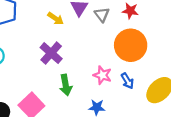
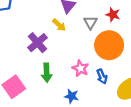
gray triangle: (102, 15) -> (90, 22), moved
yellow arrow: (56, 19) -> (59, 25), moved

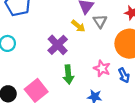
gray triangle: (90, 22) -> (100, 21), moved

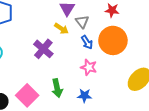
green arrow: (68, 75) -> (57, 88), moved
blue arrow: (124, 75) -> (87, 42), moved

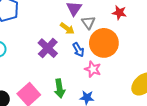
orange circle: (113, 40) -> (104, 43), moved
blue arrow: (87, 42) -> (78, 50), moved

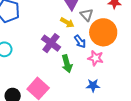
green arrow: (60, 89) -> (67, 64), moved

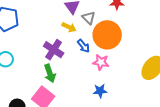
green arrow: (67, 64) -> (50, 73), moved

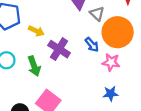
yellow arrow: (69, 27) -> (36, 31), moved
green arrow: (50, 73) -> (34, 66), moved

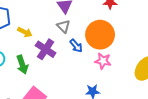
gray triangle: (97, 14) -> (63, 26), moved
pink star: (111, 62) -> (103, 61), moved

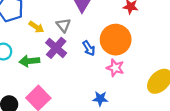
gray triangle: (63, 26) -> (63, 25), moved
green arrow: (22, 65) -> (29, 61), turned 96

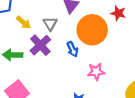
orange circle: (116, 40) -> (92, 30), moved
pink star: (115, 68) -> (96, 72), turned -30

